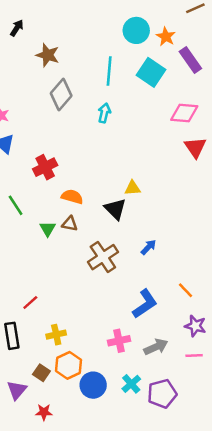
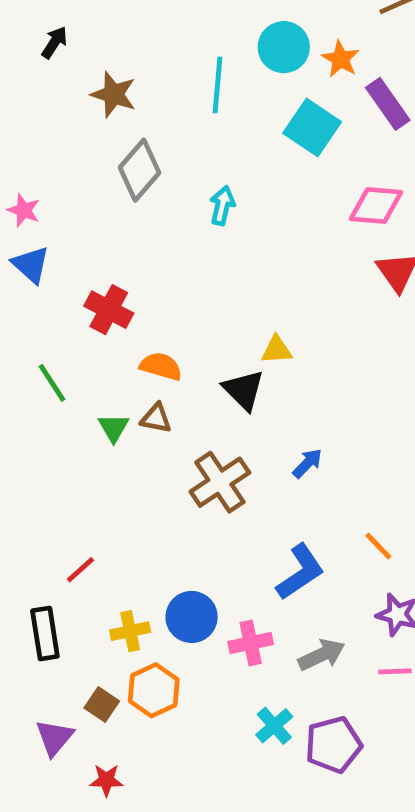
cyan line: (109, 71) -> (218, 85), moved
red cross: (45, 167) -> (109, 310), turned -35
blue circle: (93, 385) -> (192, 617), moved

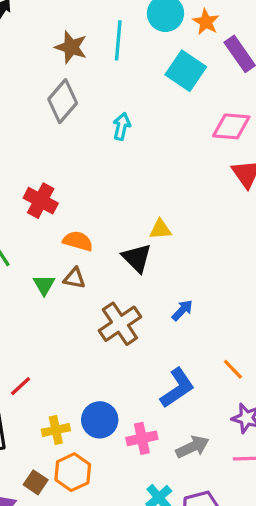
brown star: (114, 94) -> (71, 47), moved

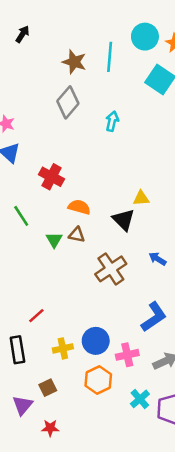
blue arrow: (182, 310) -> (158, 259), turned -102
orange hexagon: (73, 472) -> (98, 380), moved
brown square: (36, 482) -> (48, 388), turned 30

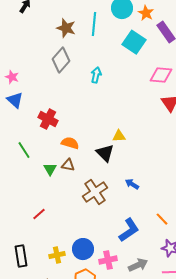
red line: (36, 316) -> (39, 214), moved

